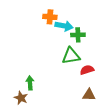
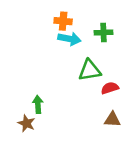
cyan arrow: (64, 26) -> (69, 39), moved
green cross: (78, 35) -> (103, 32), moved

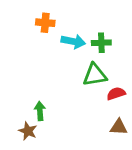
orange cross: (63, 21) -> (45, 23), moved
green cross: (103, 32) -> (101, 43), moved

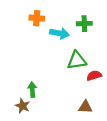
green cross: (101, 43) -> (84, 24), moved
brown triangle: (119, 127) -> (85, 107), moved

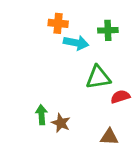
orange cross: (37, 18) -> (58, 23), moved
brown star: (23, 106) -> (61, 123), moved

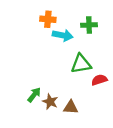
green arrow: (41, 115) -> (34, 95), turned 42
brown triangle: (109, 137) -> (71, 107), moved

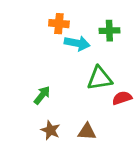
green arrow: (34, 95) -> (42, 95), moved
brown star: (50, 102) -> (51, 130), moved

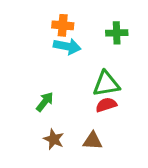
cyan arrow: (77, 43) -> (67, 46), moved
red semicircle: (122, 98) -> (106, 105), moved

